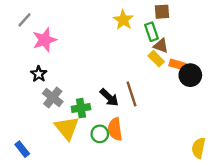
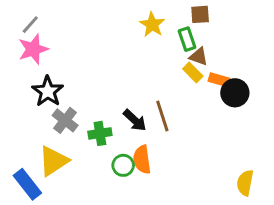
pink star: (45, 40) -> (33, 49), moved
black star: (39, 74) -> (48, 91), size x1.5
yellow triangle: (67, 128) -> (53, 161), moved, turned 36
blue rectangle: (22, 149) -> (27, 184), size x1.5

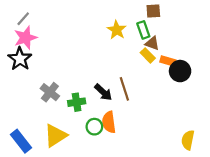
yellow star: (152, 25) -> (117, 30), moved
black star: (48, 91) -> (20, 59), moved
yellow triangle: (53, 161) -> (55, 136), moved

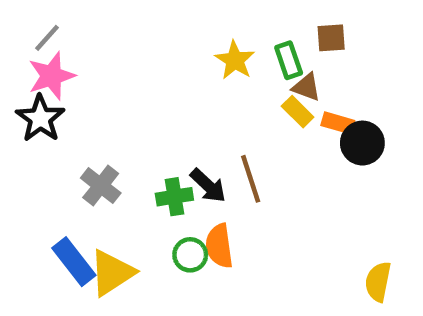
brown square: (153, 11) -> (331, 38), moved
green cross: (77, 102) -> (174, 197), moved
blue rectangle: (21, 141) -> (74, 262), moved

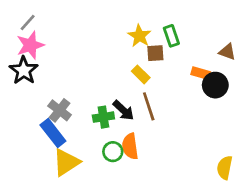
brown square: (331, 38) -> (155, 53), moved
brown triangle: (306, 87) -> (227, 52), moved
yellow rectangle: (298, 112) -> (141, 74), moved
blue rectangle: (74, 262) -> (53, 133), moved

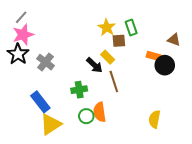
gray cross: (60, 110) -> (46, 62), moved
black arrow: (123, 110) -> (94, 65), moved
yellow semicircle: (225, 168) -> (155, 119), moved

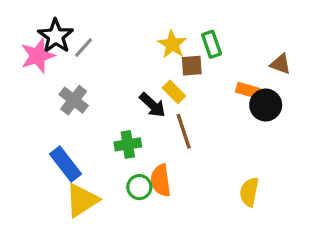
gray line: (21, 17) -> (84, 48), moved
black star: (18, 54) -> (56, 36), moved

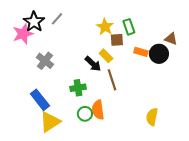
gray line: (84, 48) -> (57, 19), moved
orange rectangle: (248, 90) -> (141, 52), moved
black circle: (266, 105) -> (159, 54), moved

